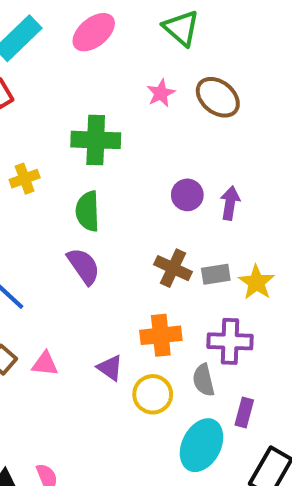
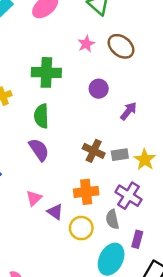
purple circle: (187, 195) -> (99, 89), moved
purple arrow: (230, 203) -> (129, 111), turned 30
purple cross: (230, 341) -> (129, 196), turned 30
pink triangle: (45, 364) -> (34, 198), moved, turned -49

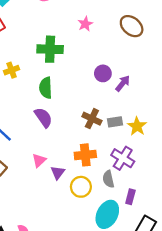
brown ellipse: (121, 46) -> (132, 26), moved
purple circle: (99, 89) -> (103, 73), moved
purple triangle: (55, 212) -> (58, 173), turned 32

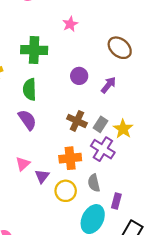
brown ellipse: (132, 26) -> (120, 48), moved
purple circle: (103, 73) -> (79, 76), moved
gray rectangle: (115, 122) -> (101, 124), turned -48
purple cross: (123, 158) -> (103, 149), moved

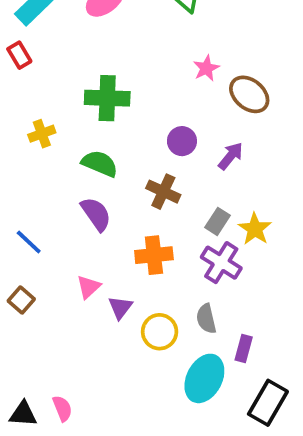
pink star: (70, 24) -> (206, 68), moved
green semicircle: (30, 89) -> (100, 164), turned 115
brown cross: (77, 121) -> (163, 192), moved
orange cross: (70, 158) -> (154, 255), moved

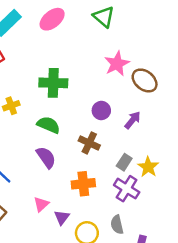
pink star: (206, 68) -> (117, 64), size x1.5

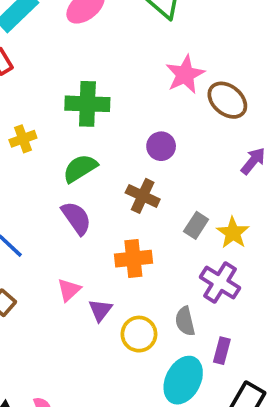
purple arrow: (133, 120) -> (253, 161), moved
green semicircle: (48, 125) -> (80, 168), turned -55
purple cross: (127, 189) -> (220, 282), moved

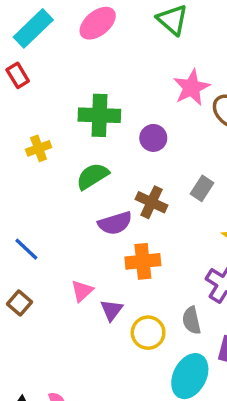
purple circle: (161, 146) -> (153, 138), moved
purple semicircle: (76, 218) -> (115, 223), moved, turned 108
gray rectangle: (196, 225) -> (202, 188), moved

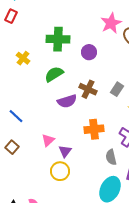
red rectangle: (18, 75) -> (11, 16), turned 56
yellow cross: (39, 148) -> (23, 58), turned -32
gray rectangle: (202, 188) -> (117, 89), moved
orange cross: (143, 261) -> (94, 129), moved
yellow circle: (148, 333) -> (60, 171), moved

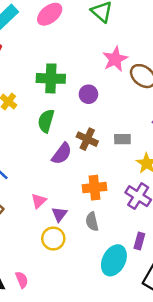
green semicircle: (54, 74) -> (46, 121), turned -42
gray rectangle: (117, 89) -> (122, 139), turned 56
purple semicircle: (67, 101) -> (62, 154), turned -36
gray semicircle: (111, 157) -> (92, 222), moved

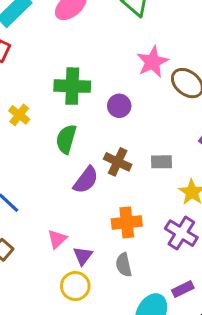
purple rectangle: (139, 241) -> (183, 289), turned 49

